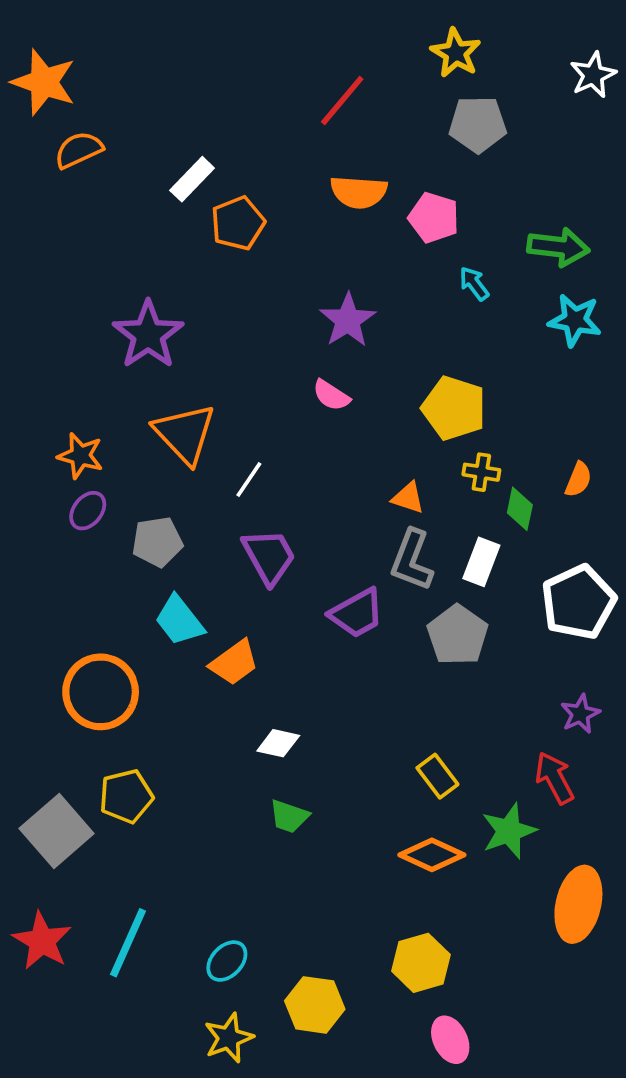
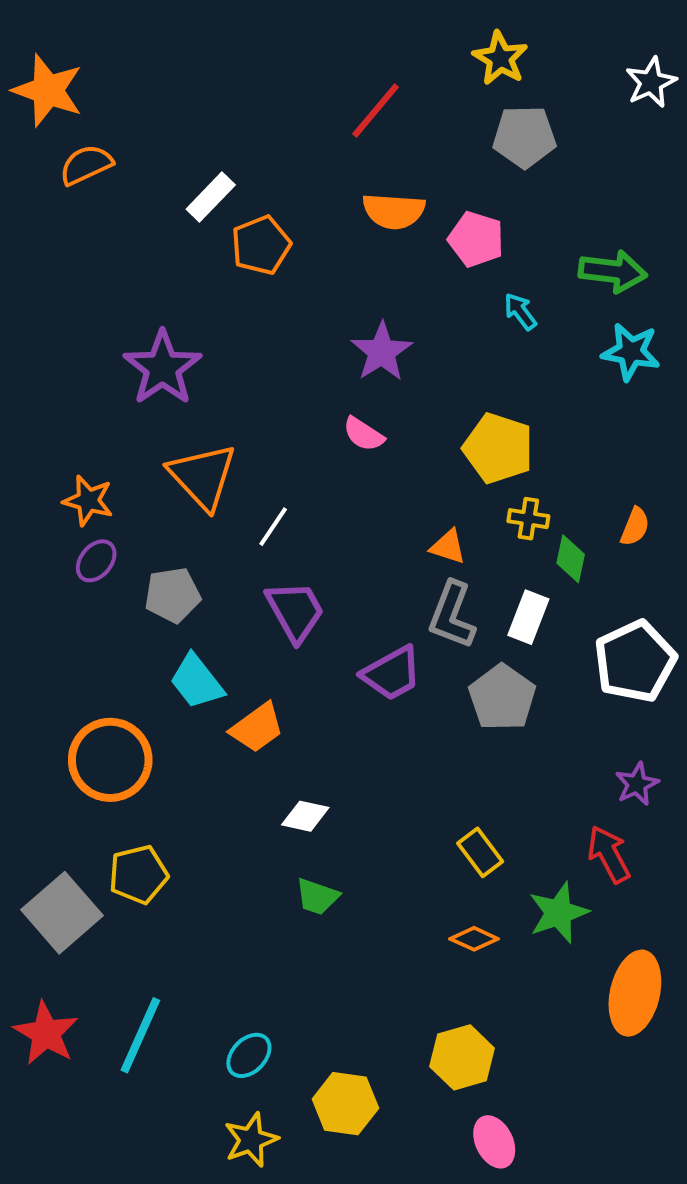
orange diamond: (432, 855) -> (474, 939), size x0.7

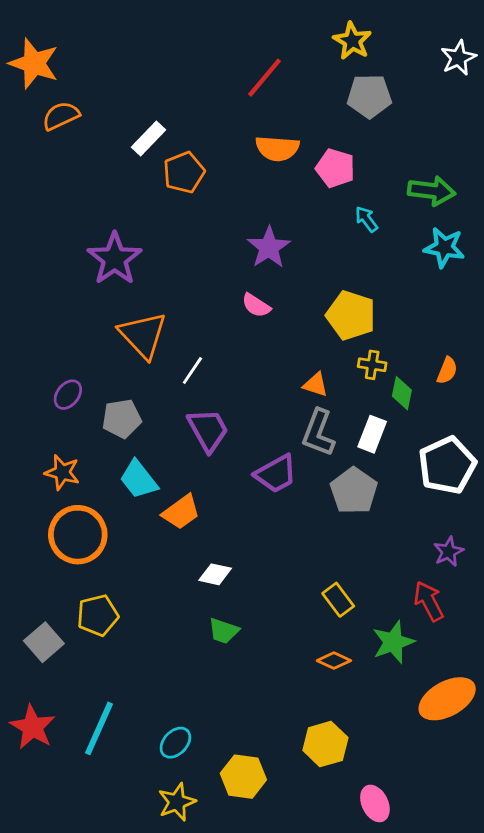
orange star: (88, 501) -> (62, 472), moved
gray square: (62, 913) -> (44, 642), size x0.7
orange ellipse: (635, 993) -> (447, 699), turned 48
pink ellipse: (494, 1142) -> (375, 803), moved

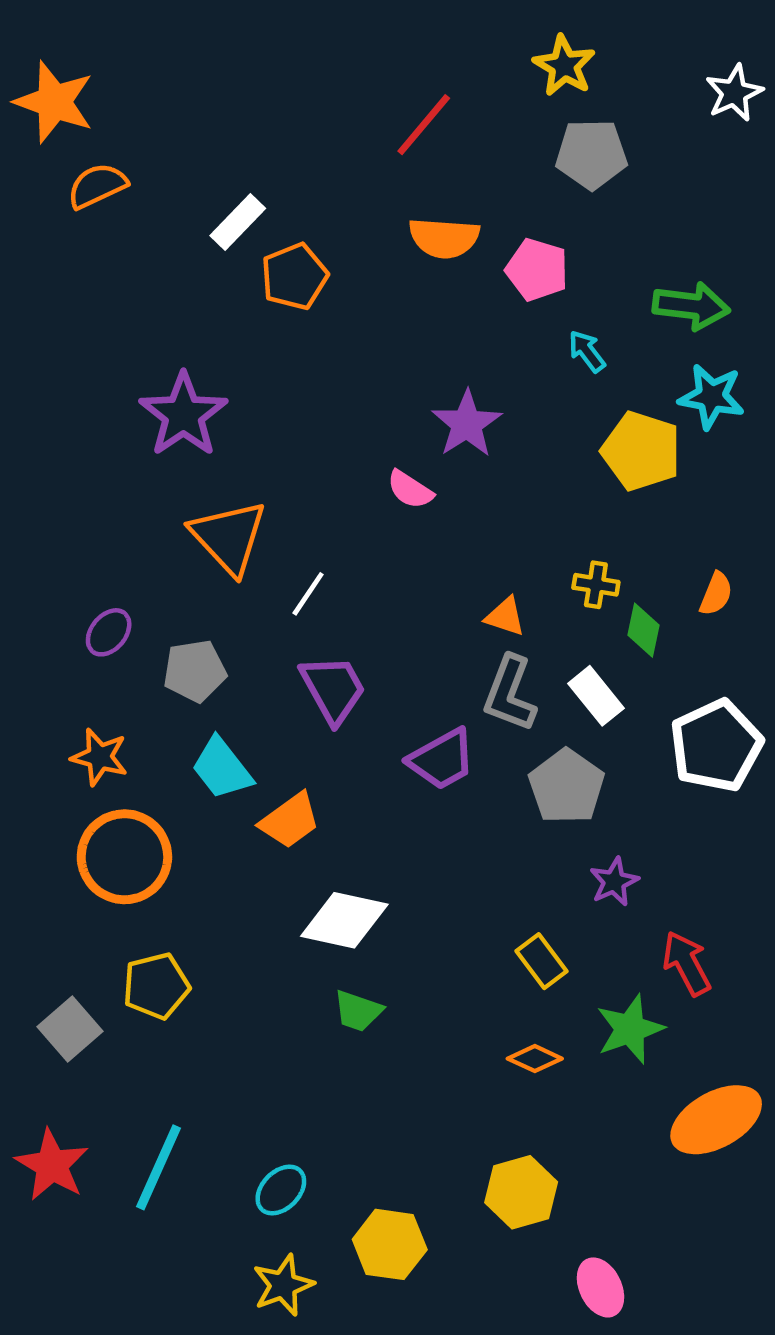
purple star: (269, 247) -> (467, 424), moved
yellow pentagon: (351, 315) -> (641, 451), moved
white rectangle: (372, 434) -> (596, 696), turned -60
purple star: (449, 552) -> (614, 882), moved
white diamond: (215, 574) -> (344, 920), size x1.6

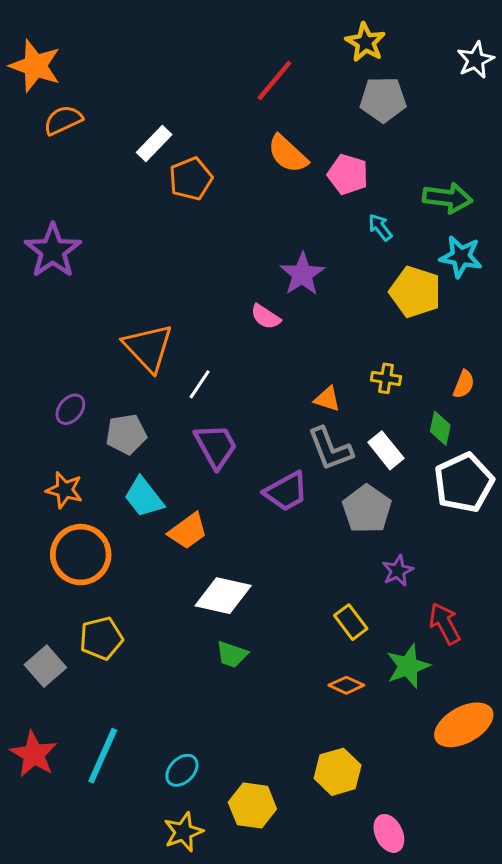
orange semicircle: (444, 238) -> (288, 154), turned 39
purple star: (183, 415) -> (53, 251), moved
green diamond: (644, 630) -> (440, 428), moved
gray L-shape: (510, 694) -> (330, 449), turned -42

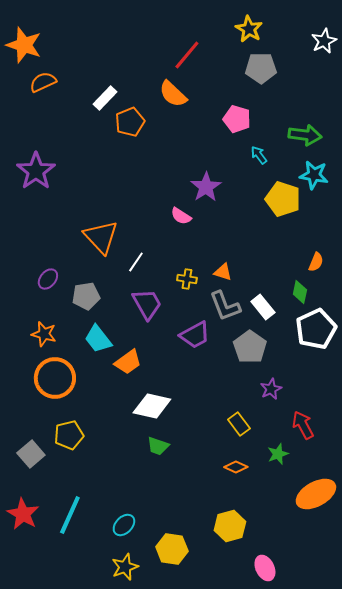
orange semicircle: (288, 154) -> (173, 94), moved
yellow cross: (386, 378) -> (187, 279), moved
green star: (408, 666) -> (278, 454), size x0.7

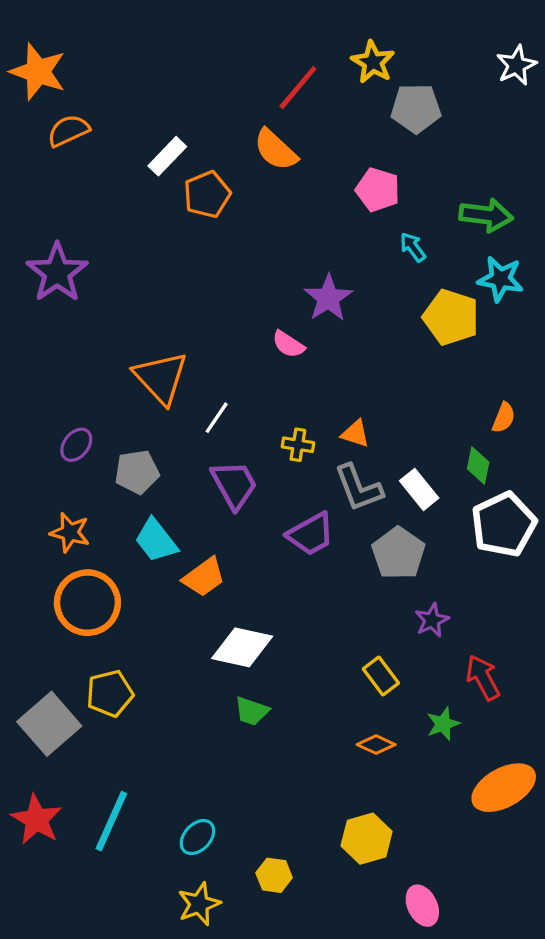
yellow star: (249, 29) -> (373, 62), moved
gray square: (31, 454) -> (49, 724), size x1.4
yellow hexagon: (172, 549) -> (274, 875), size x0.7

